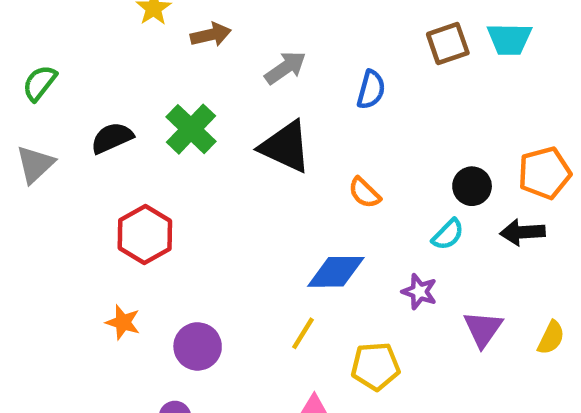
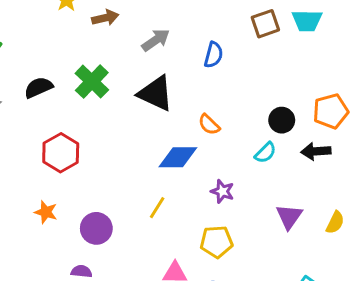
blue diamond: (336, 272) -> (178, 157), moved
purple star: (419, 292) -> (222, 191), moved
yellow line: (303, 333) -> (157, 208), moved

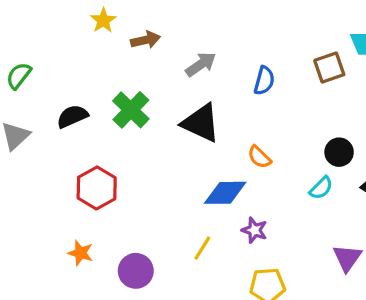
brown square: (265, 24) -> (329, 68), moved
purple star: (222, 191) -> (254, 230), moved

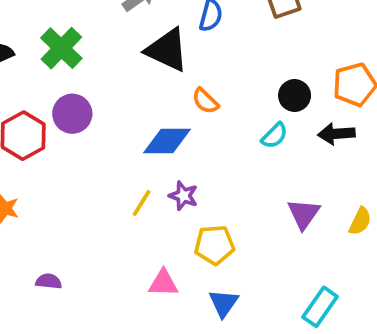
black triangle: (201, 123) -> (167, 50), moved
purple star: (254, 230) -> (183, 196), moved
purple circle: (136, 271) -> (72, 114), moved

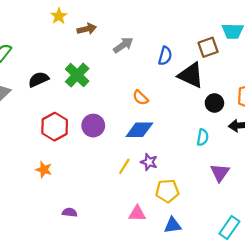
black triangle: (167, 50) -> (191, 75), moved
orange semicircle: (205, 101) -> (140, 98), moved
purple circle: (72, 114) -> (93, 126), moved
cyan semicircle: (275, 136) -> (203, 137), moved, turned -35
blue triangle: (223, 303) -> (173, 225), turned 48

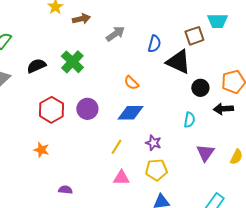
purple star: (149, 162) -> (153, 143), moved
pink triangle: (137, 214) -> (121, 178), moved

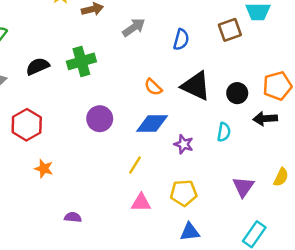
green cross: (72, 62) -> (81, 61), turned 30
black triangle: (178, 62) -> (196, 86), moved
red hexagon: (51, 110) -> (27, 125), moved
purple star: (153, 143) -> (184, 144), moved
purple triangle: (205, 153) -> (243, 187), moved

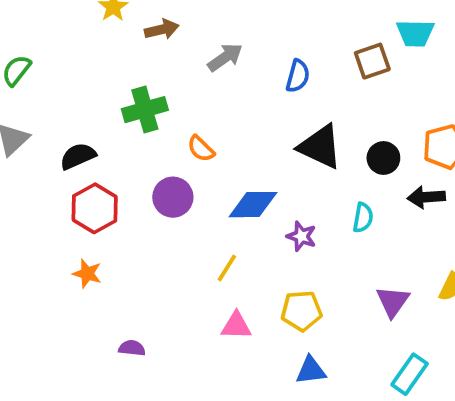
black semicircle: (38, 66) -> (78, 156), moved
orange semicircle: (153, 87) -> (201, 149), moved
red hexagon: (27, 125) -> (95, 208), moved

